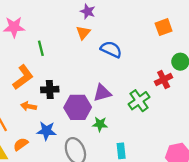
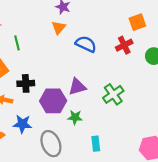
red cross: (164, 79) -> (124, 45), moved

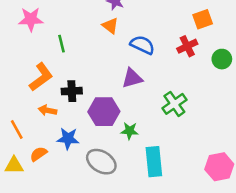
orange triangle: (59, 28) -> (110, 26), turned -32
purple triangle: (77, 87) -> (132, 78), moved
gray ellipse: (51, 144) -> (101, 162), turned -35
cyan rectangle: (96, 144) -> (154, 162), size x1.6

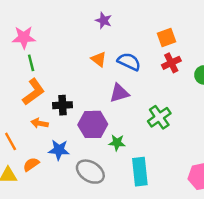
orange square: (203, 19) -> (166, 37), moved
orange triangle: (110, 26) -> (99, 59), moved
green line: (62, 44) -> (31, 63), moved

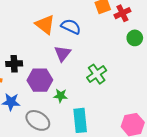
orange triangle: (99, 59) -> (45, 25), size x1.5
red cross: (171, 63) -> (122, 13), moved
purple triangle: (119, 93) -> (63, 53), turned -36

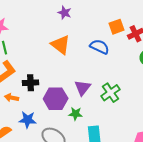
blue semicircle: (71, 27) -> (100, 47), moved
purple triangle: (63, 53) -> (83, 88), moved

